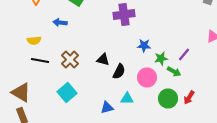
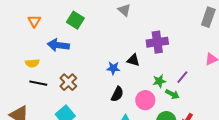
purple cross: (124, 14) -> (157, 42), moved
blue arrow: (60, 22) -> (58, 45), size x1.5
blue star: (144, 46) -> (113, 68), moved
black triangle: (103, 60) -> (133, 60), moved

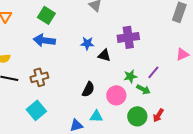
blue arrow: (58, 45) -> (44, 40), moved
blue star: (113, 68) -> (87, 43), moved
brown cross: (68, 82) -> (39, 77), turned 30

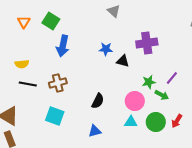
green square: (46, 15) -> (51, 21), moved
blue arrow: (44, 40) -> (63, 46), turned -85
black semicircle: (88, 89) -> (98, 101), moved
cyan square: (36, 110) -> (55, 116), turned -30
cyan triangle: (96, 116) -> (131, 122), moved

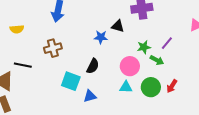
blue star: (106, 49) -> (101, 37), moved
black line: (28, 84) -> (23, 65), moved
cyan square: (55, 116) -> (71, 81), moved

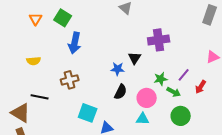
black triangle: (118, 26) -> (135, 58), turned 48
black semicircle: (93, 66) -> (121, 92), moved
red arrow: (172, 86) -> (201, 87), moved
green circle: (151, 87) -> (181, 116), moved

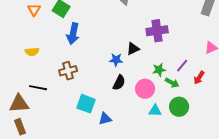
black triangle: (135, 58) -> (133, 49), turned 32
brown triangle: (21, 113) -> (19, 104), turned -35
cyan triangle: (143, 119) -> (155, 111), moved

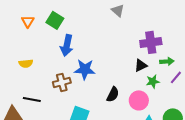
black triangle: (133, 49) -> (141, 65), moved
blue star: (116, 60) -> (85, 69), moved, size x1.5
green arrow: (172, 83) -> (167, 61), moved, turned -32

